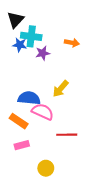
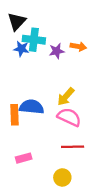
purple star: (43, 53) -> (57, 51), moved
pink semicircle: (43, 112) -> (69, 117), moved
orange rectangle: (19, 121) -> (15, 115), moved, turned 54
yellow circle: (46, 168) -> (62, 177), moved

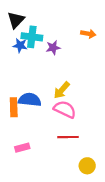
orange arrow: (78, 47) -> (88, 34), moved
yellow circle: (62, 177) -> (87, 166), moved

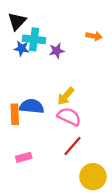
red line: (68, 137) -> (73, 146), turned -48
yellow circle: (87, 166) -> (93, 177), size x1.5

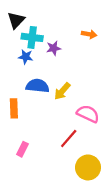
blue star: (21, 48) -> (26, 57), moved
blue semicircle: (32, 106) -> (37, 86), moved
pink semicircle: (69, 117) -> (88, 114), moved
pink rectangle: (24, 157) -> (22, 149), turned -48

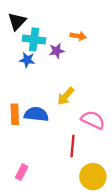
orange arrow: (89, 34) -> (78, 36), moved
blue semicircle: (37, 86) -> (36, 114), moved
red line: (69, 138) -> (73, 146), turned -36
pink rectangle: (22, 149) -> (22, 172), moved

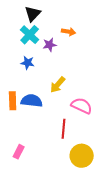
black triangle: (17, 21) -> (33, 14), moved
cyan cross: (34, 39) -> (30, 35), turned 36
blue star: (27, 60) -> (28, 63), moved

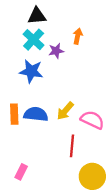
black triangle: (33, 14) -> (37, 16), turned 42
orange arrow: (69, 32) -> (78, 36), turned -88
blue star: (28, 63) -> (31, 71), size x1.5
yellow arrow: (58, 85) -> (65, 111), moved

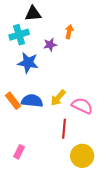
cyan cross: (34, 40) -> (19, 35), moved, turned 30
orange rectangle: (14, 114) -> (13, 101), turned -36

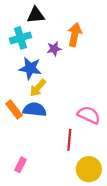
orange arrow: (69, 32) -> (75, 35), size x1.5
yellow arrow: (58, 98) -> (38, 88), moved

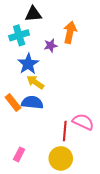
blue star: (30, 68) -> (28, 64), turned 30
yellow arrow: (38, 88) -> (35, 82), turned 84
pink semicircle: (89, 115) -> (83, 122), moved
yellow circle: (89, 169) -> (61, 158), moved

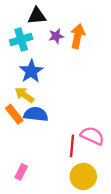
purple star: (51, 46) -> (56, 36), moved
yellow arrow: (35, 82) -> (24, 95), moved
yellow circle: (61, 158) -> (83, 176), moved

